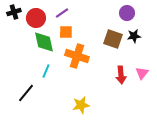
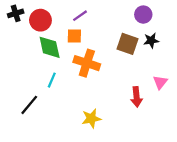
purple line: (62, 13) -> (80, 16), moved
red arrow: (121, 75) -> (136, 97), moved

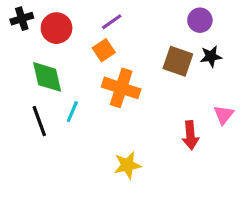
orange square: (74, 36) -> (104, 50), turned -35
green diamond: (50, 47) -> (47, 77), moved
black line: (29, 105) -> (39, 121), moved, turned -60

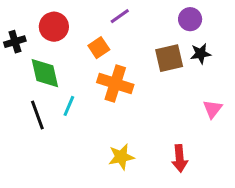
black cross: (22, 19) -> (15, 42), moved
purple line: (112, 22) -> (120, 16), moved
brown square: (178, 61) -> (169, 58), turned -32
red arrow: (190, 135) -> (180, 158), moved

